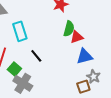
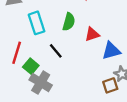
green semicircle: (69, 29) -> (69, 22), moved
red triangle: (77, 37) -> (92, 34), moved

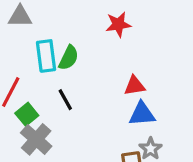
green semicircle: (69, 22) -> (69, 58), moved
red triangle: (92, 34) -> (134, 86), moved

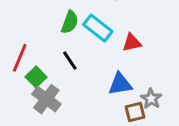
cyan rectangle: (46, 56) -> (98, 28), moved, turned -40
blue triangle: (142, 114) -> (120, 84), moved

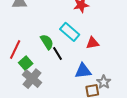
green semicircle: (70, 22) -> (47, 42), moved, turned -56
black line: (70, 61) -> (58, 54), moved

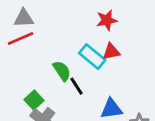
red triangle: (92, 43) -> (111, 52), moved
red line: (15, 49) -> (21, 39), moved, turned 42

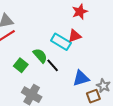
red star: (107, 20) -> (80, 12), moved
green square: (34, 100) -> (21, 65), moved

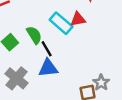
blue triangle: (81, 78) -> (48, 68), moved

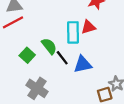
cyan rectangle: (61, 23) -> (73, 32), turned 55
blue triangle: (48, 68) -> (83, 64), moved

